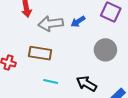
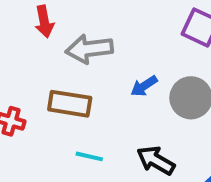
blue arrow: (78, 21) -> (144, 86), moved

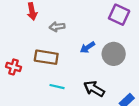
gray arrow: (89, 49) -> (57, 27), size x0.6

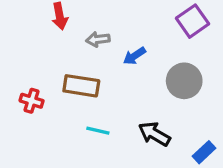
purple square: (119, 15) -> (192, 21), turned 30
blue arrow: (88, 47) -> (134, 56), moved

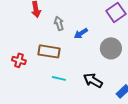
gray arrow: (98, 39) -> (59, 23), turned 80

